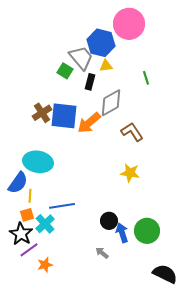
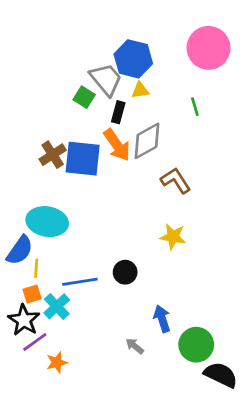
pink circle: (129, 24) -> (209, 48), moved
orange arrow: (89, 123) -> (117, 145), moved, turned -85
black circle: (109, 221) -> (125, 272), moved
green circle: (147, 231) -> (196, 345), moved

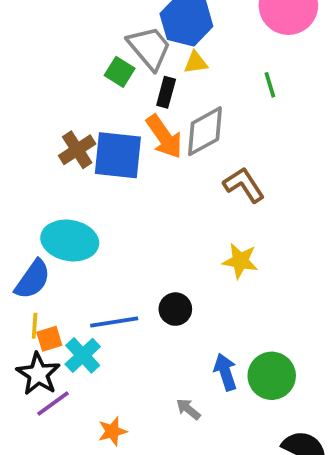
yellow line: (36, 268) -> (35, 326), moved
green circle: (196, 345) -> (272, 376), moved
orange star: (57, 362) -> (112, 431), moved

